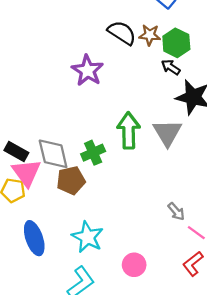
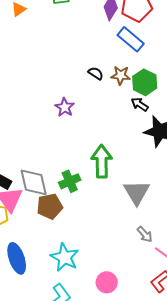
black semicircle: (122, 33) -> (96, 73), size x0.6
purple star: (87, 71) -> (65, 107), size x0.7
gray triangle: (167, 133) -> (137, 192), moved

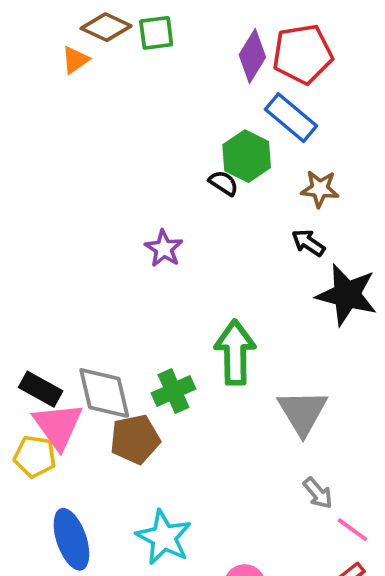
brown star: (121, 75) -> (320, 189), moved
green hexagon: (145, 82) -> (247, 156), moved

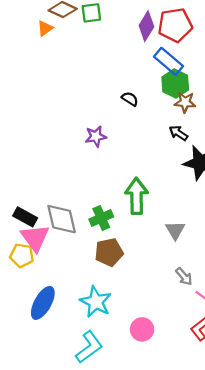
green hexagon: (247, 156) -> (175, 83), moved
purple star: (164, 249) -> (96, 136), turned 30
gray triangle: (302, 412) -> (175, 230), size x0.7
brown pentagon: (135, 439) -> (109, 252), moved
blue ellipse: (71, 539) -> (43, 303), turned 48

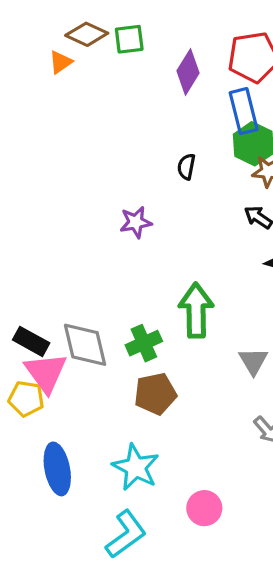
purple diamond: (146, 26) -> (188, 72), moved
blue rectangle: (169, 61) -> (244, 111), turned 36
black semicircle: (130, 99) -> (186, 167), turned -112
blue ellipse: (43, 303) -> (57, 469), turned -40

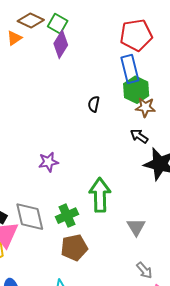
green square: (129, 39) -> (58, 24), turned 36
purple diamond: (188, 72) -> (61, 44), moved
purple star: (136, 222) -> (48, 162), moved

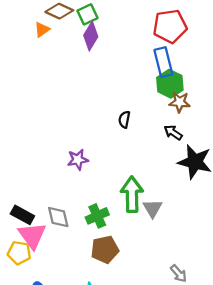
green square: (58, 24) -> (87, 14), turned 36
black semicircle: (94, 104) -> (124, 119), moved
gray diamond: (30, 217) -> (58, 217), size x0.7
gray triangle: (136, 227) -> (153, 208), moved

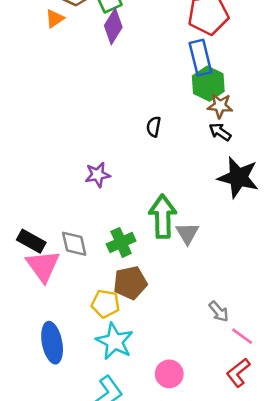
black arrow: (173, 132) -> (220, 132), moved
yellow pentagon: (19, 253) -> (105, 304), moved

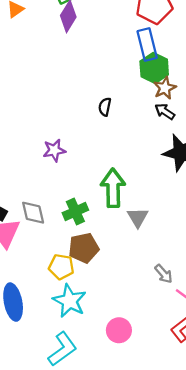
brown star: (220, 106) -> (165, 88), turned -30
gray triangle: (187, 233) -> (138, 217), moved

